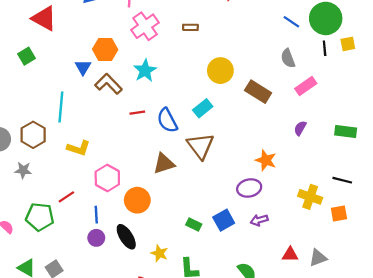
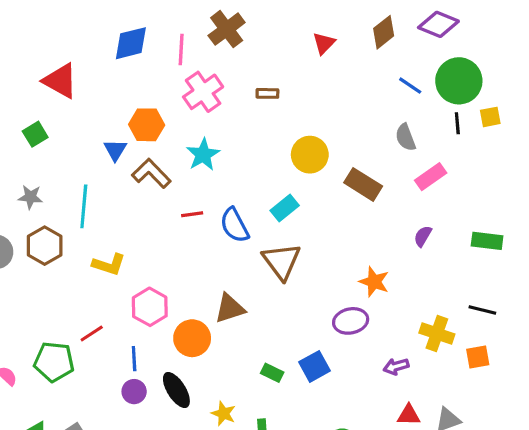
brown triangle: (164, 164) -> (230, 308), moved
gray star: (23, 170) -> (30, 197), moved
purple arrow: (259, 220) -> (396, 366), moved

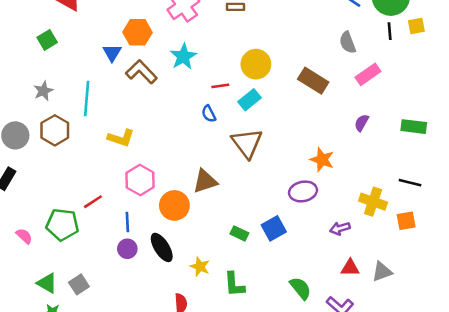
yellow circle: (310, 155) -> (256, 64), moved
gray star: (30, 197) -> (43, 91), turned -30
red line: (192, 214) -> (220, 86), moved
blue semicircle: (234, 225) -> (209, 114), size x0.6
yellow L-shape: (109, 264) -> (121, 138), moved

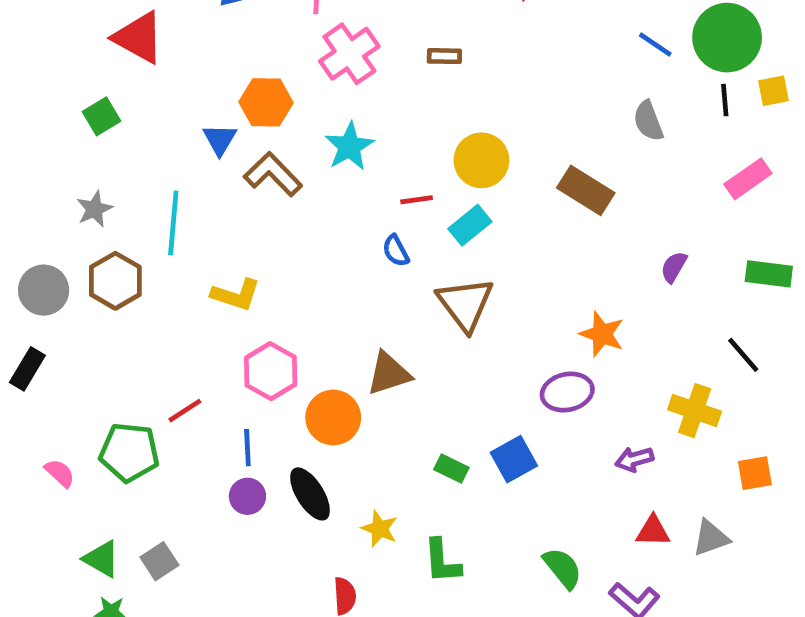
pink rectangle: (368, 74) -> (748, 179), moved
black line: (410, 183) -> (743, 355), moved, turned 35
orange square: (406, 221) -> (755, 473), moved

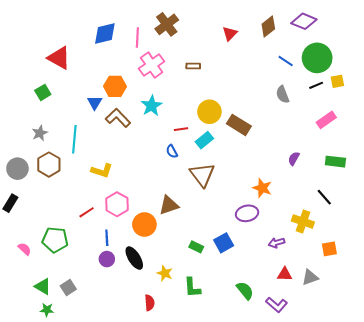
black line: (725, 100) -> (316, 85), turned 72
brown rectangle: (586, 190) -> (239, 125), moved
red line: (185, 411) -> (87, 212), moved

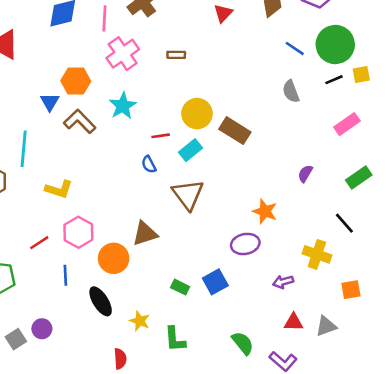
green rectangle: (335, 162) -> (359, 177), turned -42
purple circle: (107, 259) -> (42, 329), moved

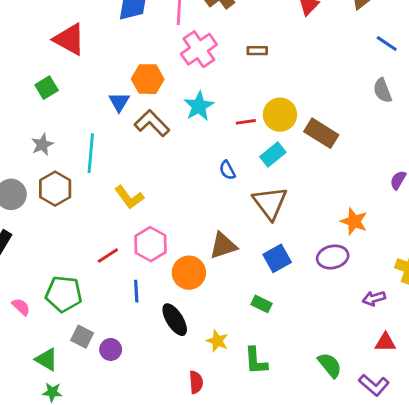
red line: (161, 136) -> (246, 122), moved
yellow L-shape: (59, 189) -> (129, 197), turned 36
blue square: (215, 282) -> (277, 258), moved
gray square: (16, 339) -> (82, 337), moved, turned -30

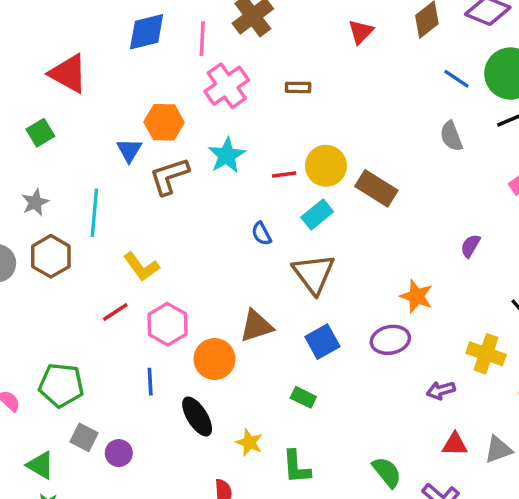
brown L-shape: (152, 123) -> (169, 176), turned -64
red line: (108, 256) -> (115, 312), moved

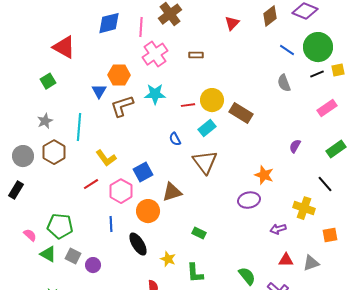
cyan star: (227, 155) -> (155, 94), turned 30
blue square: (322, 342) -> (143, 172), moved
green triangle: (40, 465) -> (48, 254), moved

